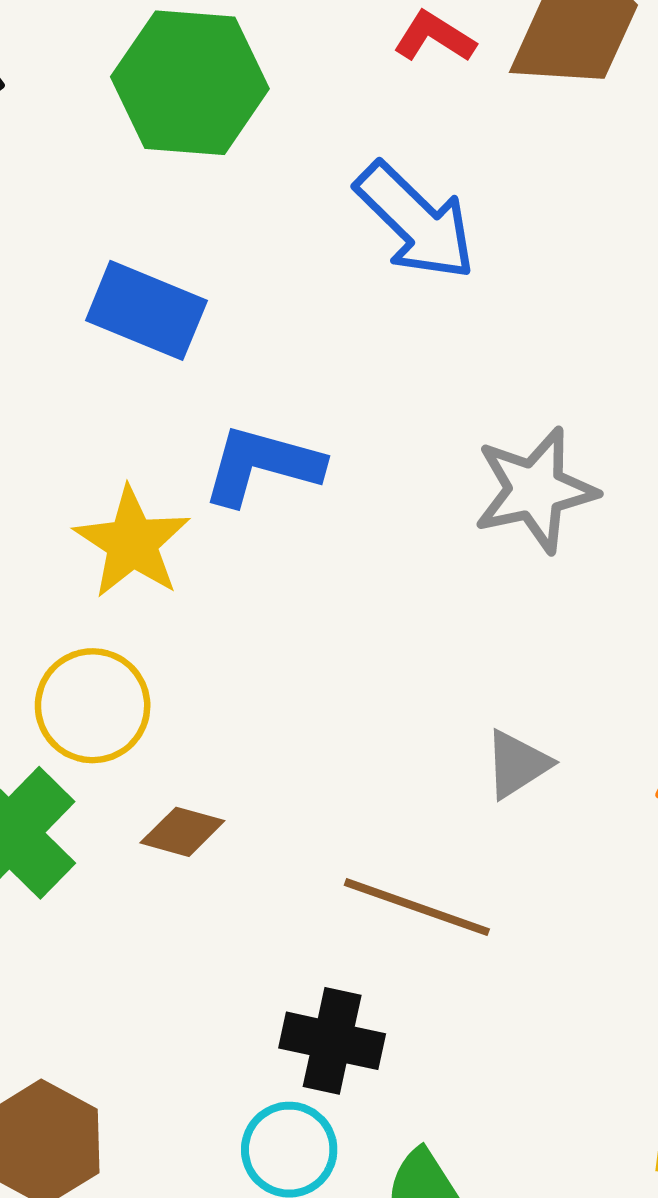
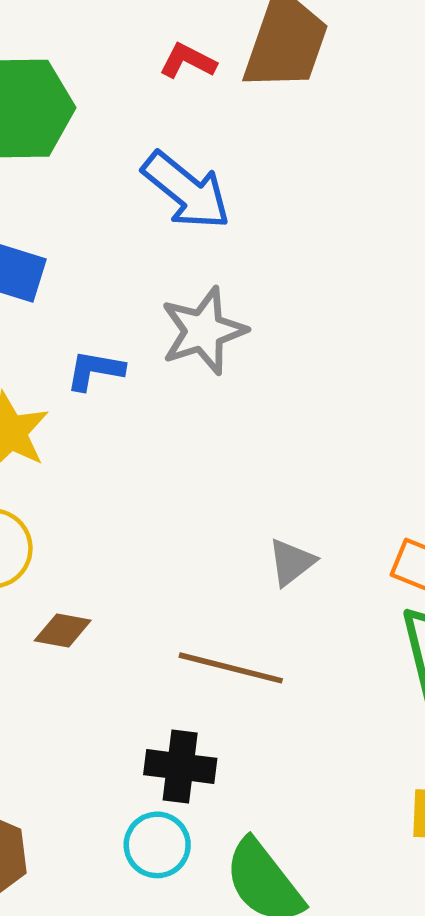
blue L-shape: (262, 465) -> (95, 370), size x0.7
gray star: (535, 490) -> (203, 331), moved

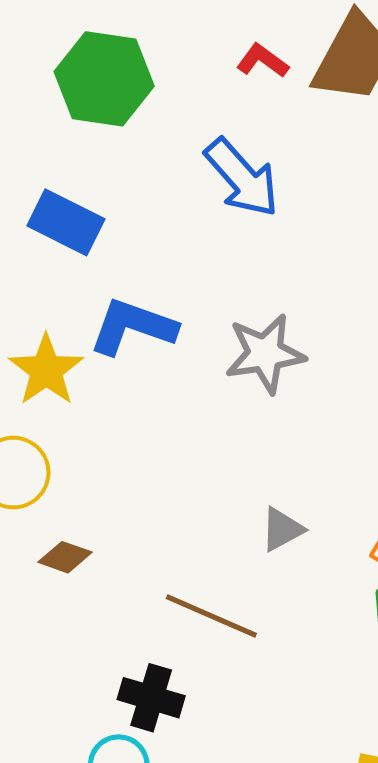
gray star: (203, 331) -> (265, 354), moved
blue L-shape: (95, 370) -> (133, 327), size x1.6

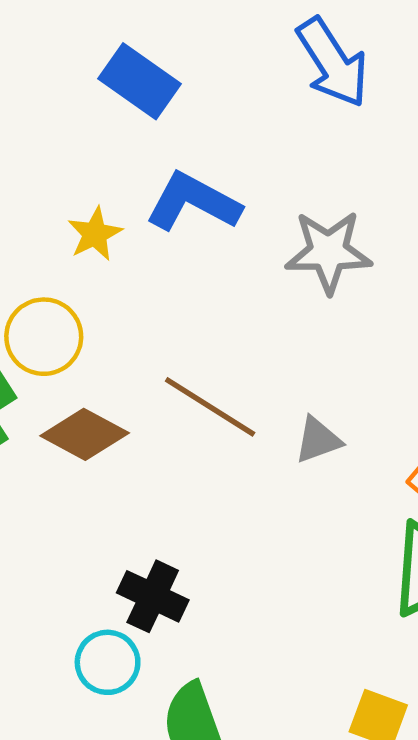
yellow star: (46, 370) -> (95, 234), size x0.7
brown diamond: (65, 557) -> (85, 434), size x1.5
brown line: (211, 616) -> (210, 407), moved

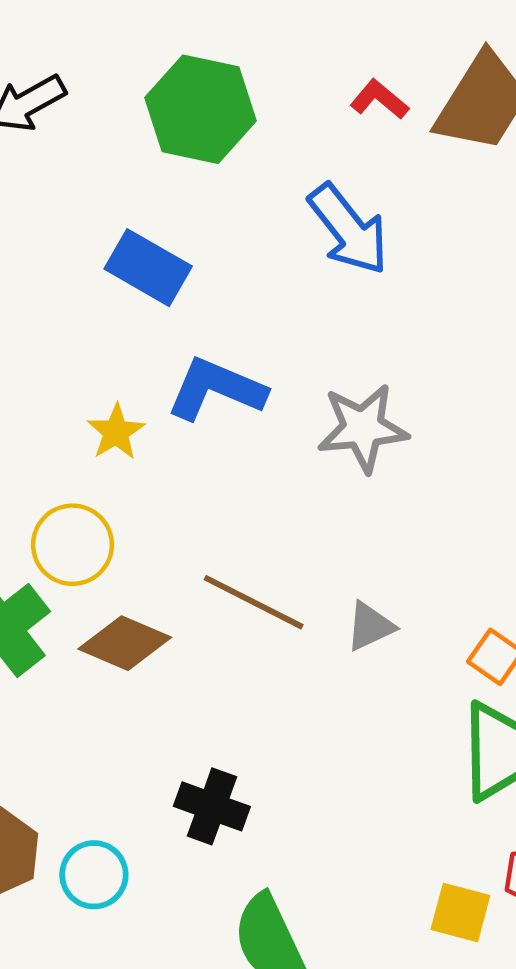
cyan circle: (108, 662) -> (94, 875), moved

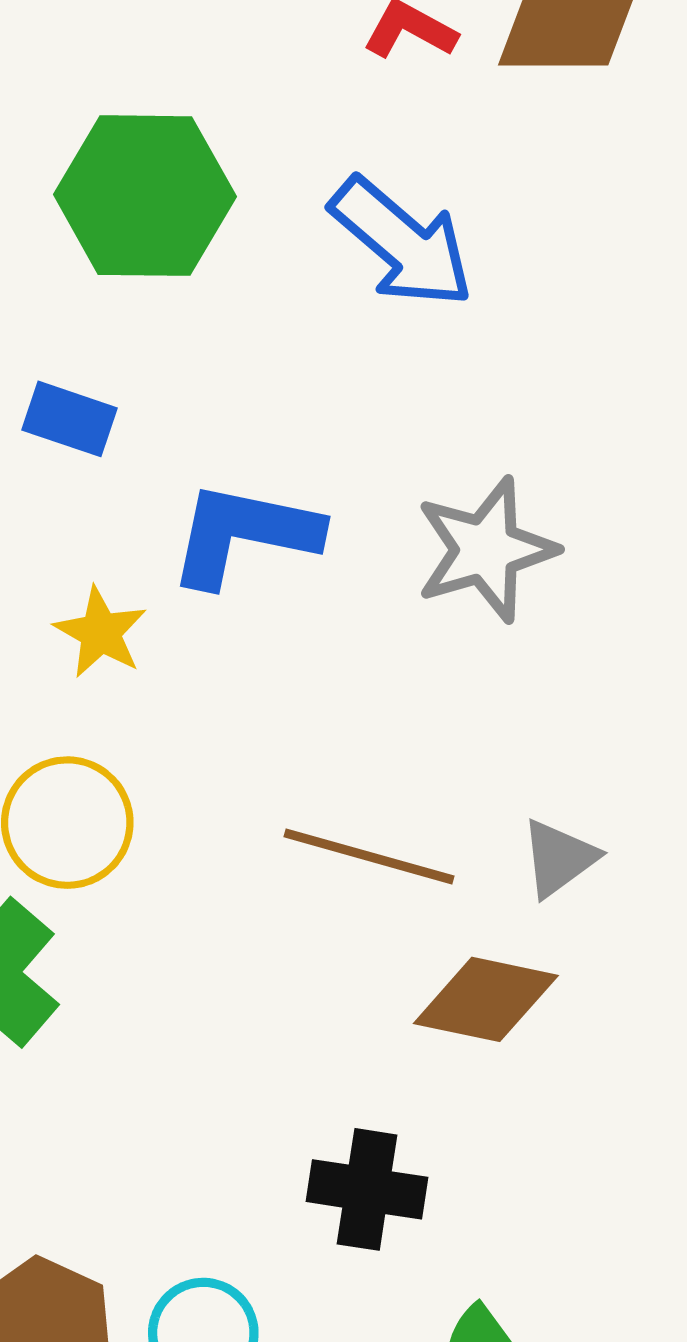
green hexagon: (200, 109) -> (145, 196), moved
blue rectangle: (148, 268) -> (69, 419), moved, size x0.7
brown diamond: (125, 643) -> (486, 999), moved

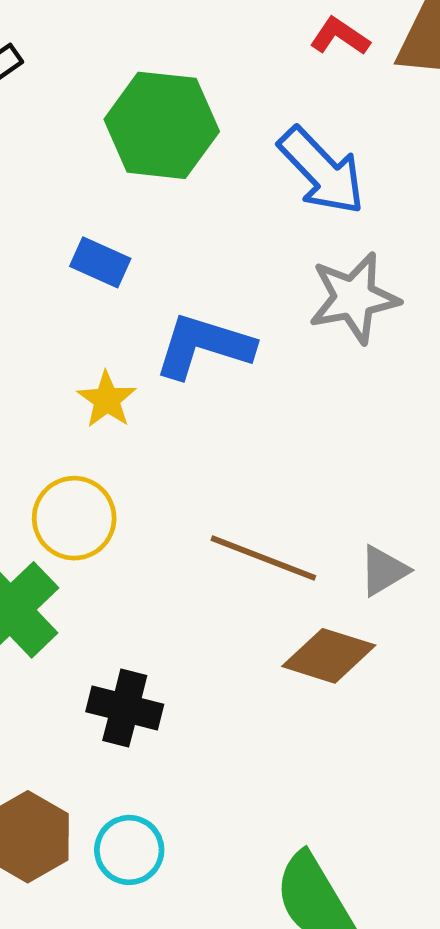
gray star: (486, 550) -> (354, 298), moved
black cross: (367, 1189) -> (125, 708), moved

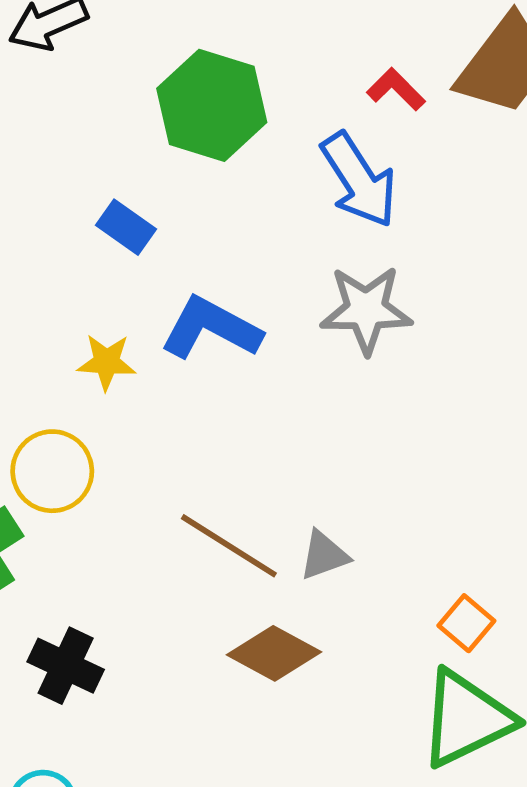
red L-shape: (340, 36) -> (396, 89), moved
yellow star: (107, 400) -> (106, 362), turned 30
gray triangle: (384, 571) -> (324, 555), moved

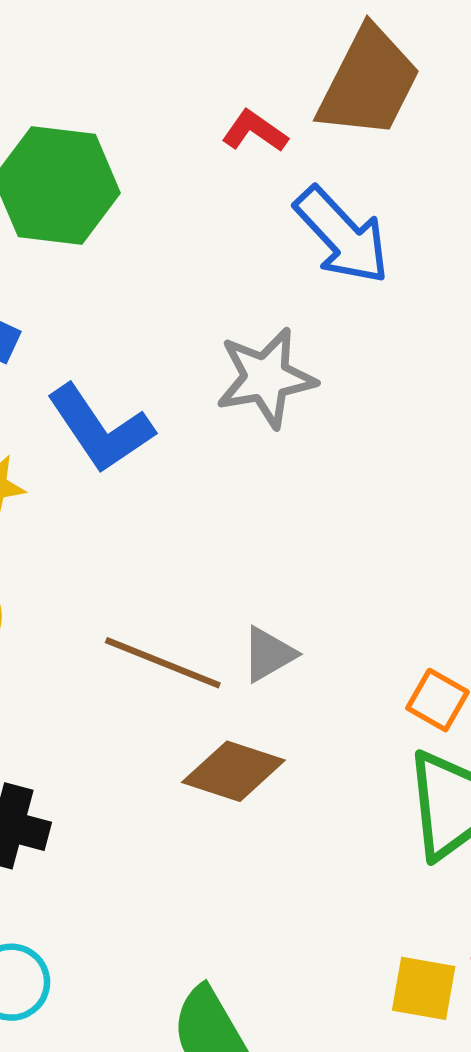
blue arrow: (359, 180) -> (342, 236), moved
blue L-shape: (211, 328) -> (100, 429), turned -142

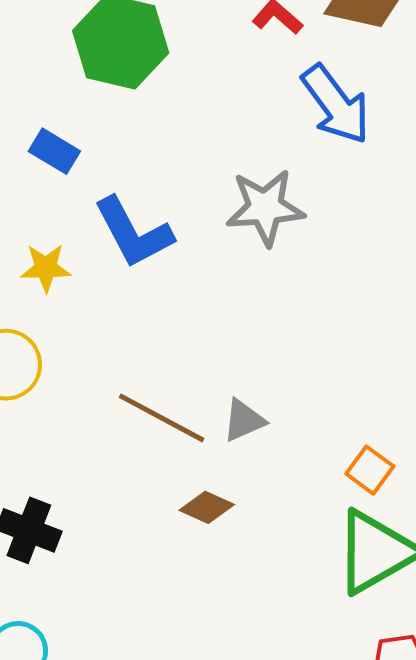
brown diamond: (233, 771) -> (207, 507), size x0.7

